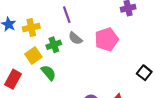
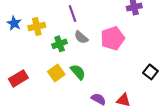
yellow square: (33, 56) -> (56, 73), moved
green semicircle: (48, 73) -> (78, 72), moved
red rectangle: (13, 79) -> (18, 78), turned 30

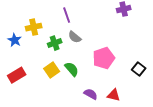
blue star: (14, 23) -> (15, 40), moved
pink pentagon: (113, 38) -> (104, 58), moved

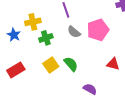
green cross: (55, 43) -> (46, 38), moved
pink pentagon: (104, 58) -> (98, 30), moved
red triangle: (114, 95) -> (113, 64), moved

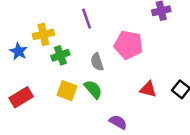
pink pentagon: (98, 30) -> (128, 45), turned 30
gray semicircle: (74, 32) -> (97, 62), moved, turned 32
yellow square: (51, 65) -> (67, 91), turned -35

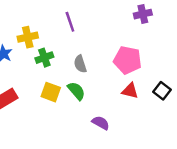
pink pentagon: (128, 45) -> (128, 60), moved

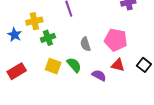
gray semicircle: (80, 64) -> (85, 44), moved
purple semicircle: (101, 123) -> (99, 75), moved

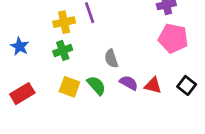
yellow cross: (34, 21) -> (64, 22), moved
pink pentagon: (116, 40) -> (173, 38), moved
purple semicircle: (99, 75) -> (129, 83), moved

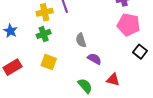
green semicircle: (96, 85) -> (85, 86), moved
red triangle: (153, 85) -> (113, 80), moved
black square: (187, 85) -> (140, 52), moved

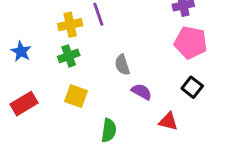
black square: (140, 52) -> (192, 87), moved
green semicircle: (85, 86) -> (109, 130), moved, turned 49

